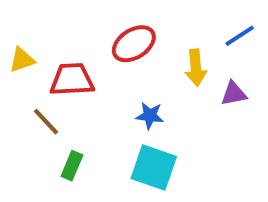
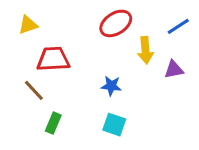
red ellipse: (134, 44) -> (116, 23), moved
yellow triangle: (22, 60) -> (28, 25), moved
cyan square: (154, 168) -> (114, 125), size x0.7

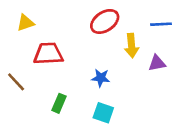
blue line: (178, 26) -> (161, 24), turned 30
brown line: (34, 90) -> (16, 82), moved
green rectangle: (53, 123) -> (59, 103), moved

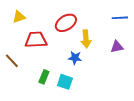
red ellipse: (105, 21) -> (66, 23), moved
yellow arrow: (131, 46) -> (86, 39), moved
cyan square: (103, 113) -> (65, 82), moved

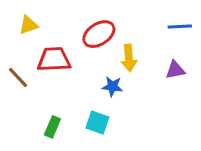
brown line: (12, 61) -> (18, 77), moved
green rectangle: (44, 77) -> (52, 127), moved

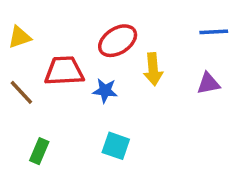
yellow triangle: (28, 25) -> (20, 37), moved
blue star: (112, 86) -> (105, 91), moved
green rectangle: (52, 127) -> (39, 151), moved

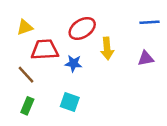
yellow triangle: (20, 37) -> (25, 27), moved
brown line: (21, 92) -> (26, 75), moved
cyan square: (116, 146) -> (70, 102), moved

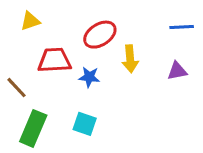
yellow triangle: (25, 27) -> (30, 21), moved
brown line: (26, 75) -> (17, 88), moved
green rectangle: (27, 106) -> (33, 128), size x1.6

